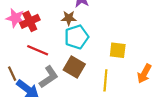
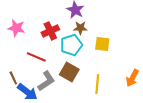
brown star: (69, 18) -> (80, 28), moved
red cross: (30, 21) -> (50, 31), moved
yellow square: (118, 50) -> (102, 44), moved

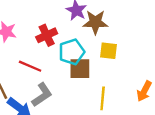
brown star: (80, 28) -> (95, 22), moved, size x1.5
brown square: (69, 72) -> (80, 69), moved, turned -30

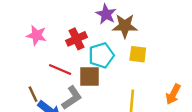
brown square: (80, 69) -> (89, 77), moved

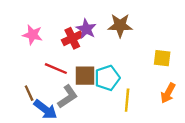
purple star: (106, 14) -> (86, 29), moved
yellow square: (138, 54) -> (162, 58), moved
cyan pentagon: (101, 55) -> (107, 78), moved

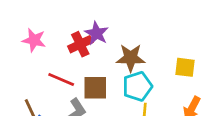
brown star: (120, 25) -> (131, 58), moved
cyan pentagon: (107, 78) -> (137, 86), moved

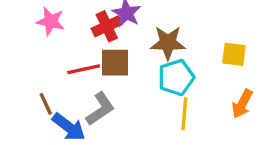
red line: (61, 80) -> (84, 69), turned -35
brown square: (95, 88) -> (115, 63), moved

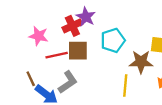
pink star: (51, 21) -> (39, 36), moved
brown star: (168, 43) -> (141, 62), moved
cyan pentagon: (176, 77) -> (113, 40), moved

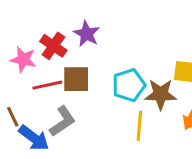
red cross: (72, 26) -> (53, 46), moved, turned -30
cyan pentagon: (113, 40) -> (129, 85), moved

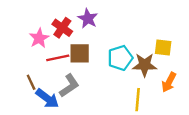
pink star: (23, 59) -> (39, 38), turned 30
yellow line: (139, 126) -> (138, 100), moved

